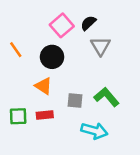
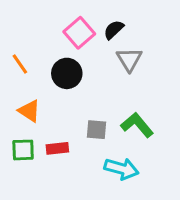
orange triangle: (44, 86) -> (29, 111), moved

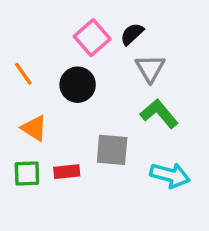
green L-shape: (137, 125) -> (159, 114), moved
gray square: (96, 130) -> (112, 150), size x1.4
cyan arrow: (121, 169) -> (170, 175), moved

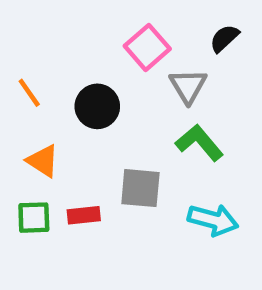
black semicircle: (132, 34) -> (224, 38), moved
pink square: (92, 38) -> (147, 47), moved

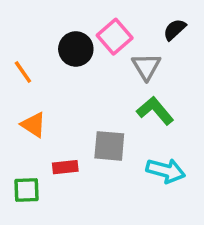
black circle: (97, 106) -> (76, 49), moved
green square: (34, 218) -> (26, 190), moved

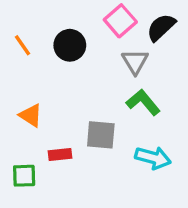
black semicircle: (175, 30) -> (161, 27), size x1.4
pink square: (115, 37) -> (120, 21), moved
orange line: (23, 72) -> (23, 45), moved

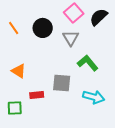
gray triangle: (135, 62) -> (71, 38), moved

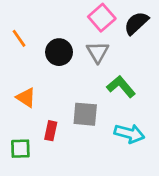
black circle: (43, 28) -> (59, 52), moved
red rectangle: (37, 95) -> (51, 131), turned -72

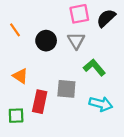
pink square: (102, 18) -> (79, 14), turned 30
red rectangle: (51, 131) -> (40, 102), size x1.5

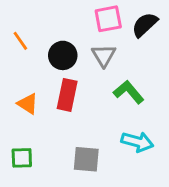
gray square: (66, 89) -> (86, 159), moved
red rectangle: (40, 102) -> (67, 95), moved

